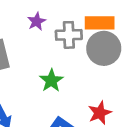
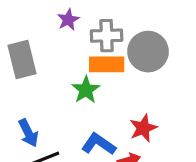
orange rectangle: (100, 23) -> (107, 64), moved

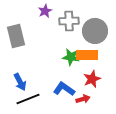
orange rectangle: (107, 64) -> (87, 55), moved
green star: (86, 90) -> (71, 57), moved, turned -30

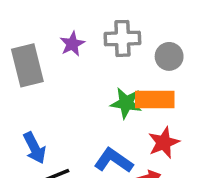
purple star: (45, 11) -> (72, 44), moved
gray circle: (95, 31) -> (169, 56), size x0.6

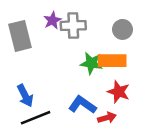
gray cross: (122, 38) -> (73, 26), moved
red star: (164, 143) -> (119, 92), turned -30

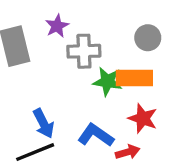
gray cross: (73, 26) -> (84, 51), moved
blue arrow: (25, 96) -> (44, 123), moved

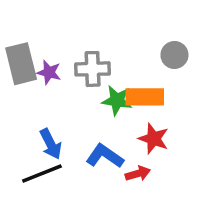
purple star: (57, 26) -> (49, 72), moved, turned -30
gray circle: (148, 38) -> (174, 55), moved

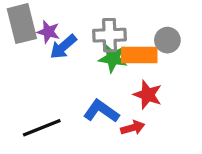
gray circle: (174, 55) -> (167, 40), moved
gray cross: (93, 69) -> (110, 35), moved
blue arrow: (51, 144) -> (63, 47), moved, turned 76

